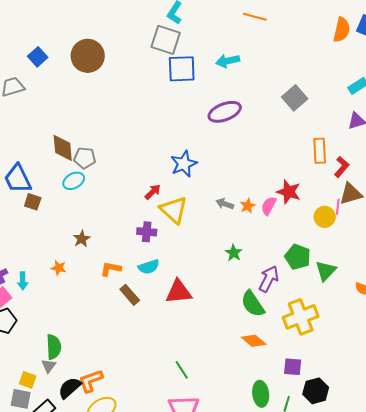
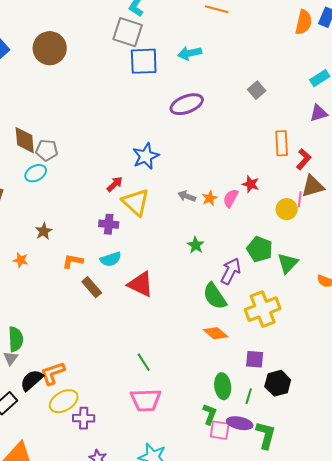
gray square: (295, 98) -> (257, 90), size x0.7
red star: (289, 192) -> (251, 184), size x0.7
red triangle: (179, 292) -> (141, 284), turned 32

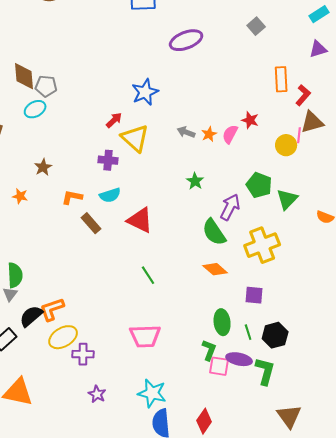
green line: (144, 362) -> (148, 275), moved
black hexagon: (278, 383) -> (275, 335), moved
green line: (249, 396) -> (248, 332), turned -35

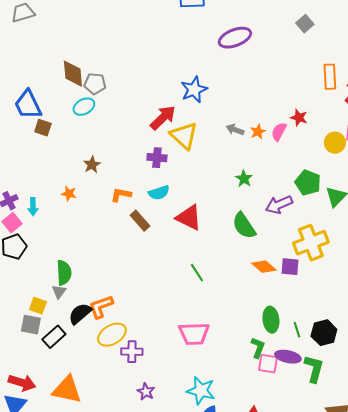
red arrow: (114, 120) -> (163, 118), size x1.6
purple arrow: (230, 207) -> (279, 205), turned -140
green semicircle: (214, 232) -> (244, 226), moved
purple square: (254, 295) -> (290, 267), moved

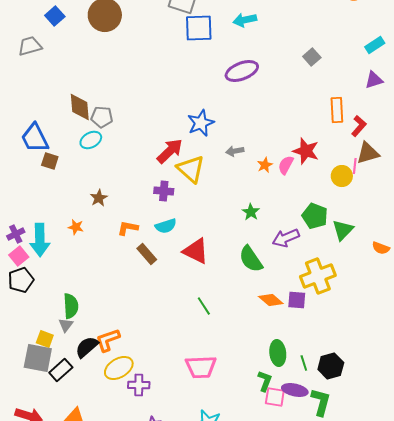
red star: (299, 118) -> (306, 151), size x1.5
gray arrow: (235, 130) -> (235, 151), moved, turned -30
cyan arrow: (33, 207) -> (40, 240), size x1.8
gray square: (31, 325) -> (38, 358), size x1.4

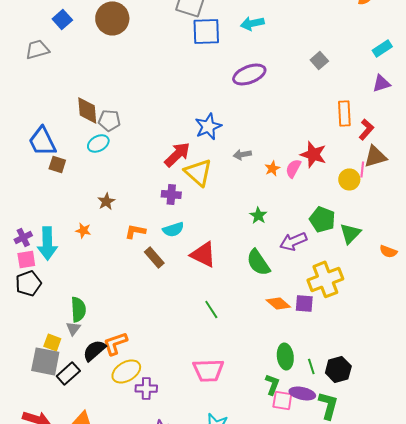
pink square: (19, 256) -> (26, 259), turned 30

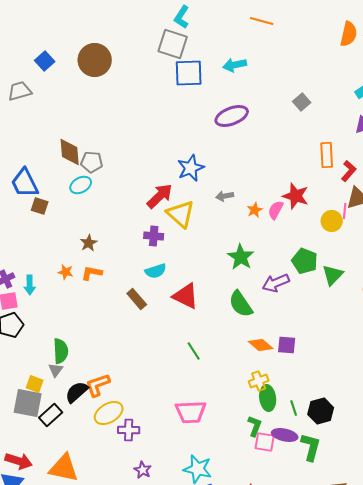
green star: (258, 215) -> (241, 257), size x1.5
orange L-shape: (135, 231) -> (92, 273), moved
cyan arrow: (47, 243) -> (30, 285), size x0.6
yellow cross: (325, 279) -> (259, 381), moved, size x0.6

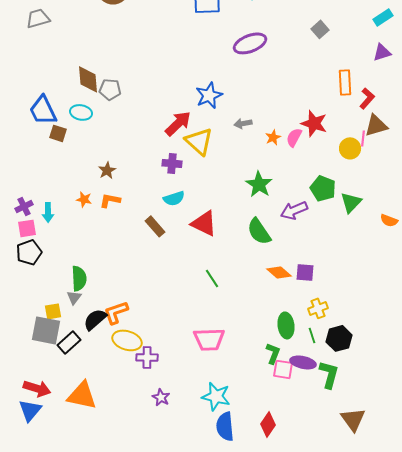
cyan ellipse: (81, 185) -> (81, 112), moved, turned 40
yellow cross: (259, 381) -> (318, 308), moved
yellow square: (35, 384) -> (53, 311), turned -30
yellow ellipse: (109, 413) -> (127, 340), turned 48

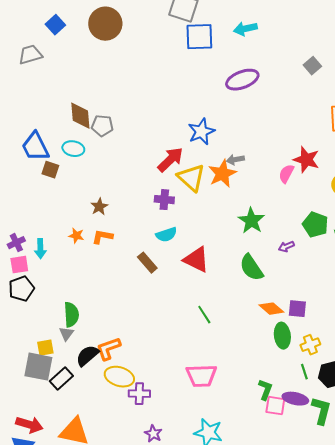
orange star: (273, 137) -> (222, 174), moved, size x1.8
purple arrow: (294, 210) -> (286, 247), size x0.6
green ellipse: (286, 325) -> (282, 336), moved

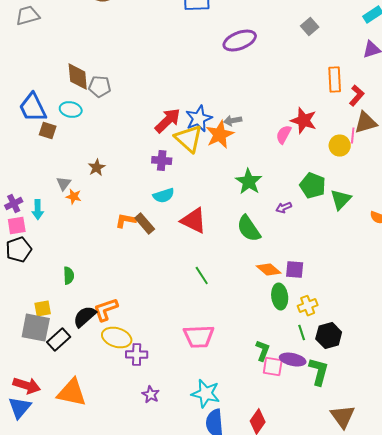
blue star: (201, 132) -> (199, 119), moved
orange L-shape: (102, 237) -> (126, 221), moved
green semicircle: (71, 315) -> (69, 276), size x0.7
gray triangle: (66, 334) -> (64, 184), moved

